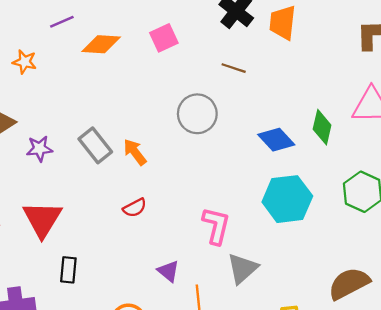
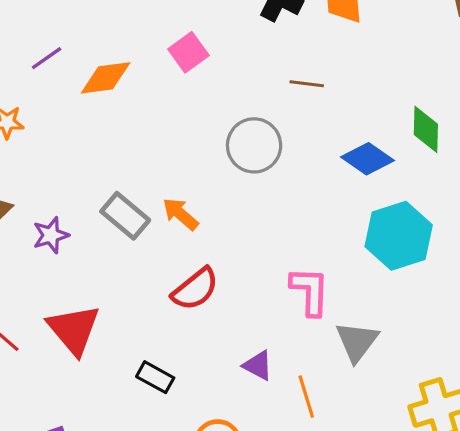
brown line: (234, 68) -> (307, 84), moved
red semicircle: (135, 208) -> (195, 289), size x1.5
black rectangle: (68, 270) -> (155, 377), moved, turned -55

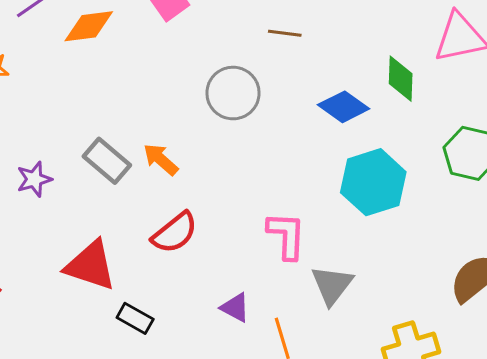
red triangle: (74, 330) -> (91, 266), moved, turned -32

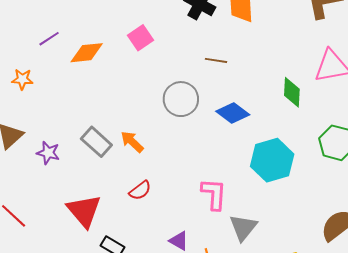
blue diamond: (344, 107) -> (233, 113), moved
purple star: (34, 179) -> (48, 153), turned 30
red semicircle: (175, 233) -> (140, 190), size x0.7
red triangle: (91, 266) -> (84, 211), turned 30

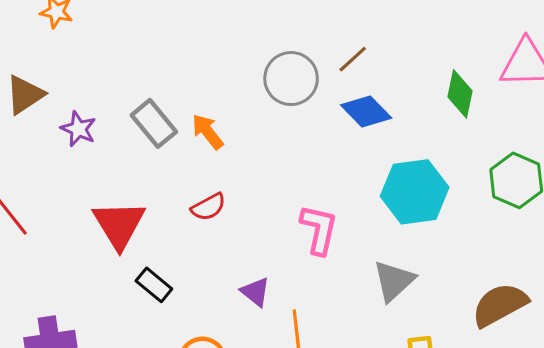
brown line: (216, 60) -> (353, 59), moved, turned -60
gray triangle: (243, 227) -> (394, 281), moved

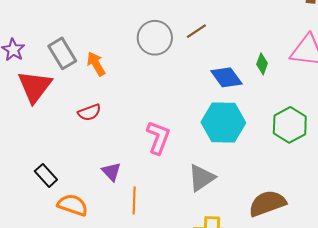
green diamond: (460, 94) -> (262, 64), size x0.7
blue diamond: (366, 111) -> (226, 77), moved
red triangle: (119, 225) -> (35, 87), moved
black rectangle: (154, 285) -> (46, 175), moved

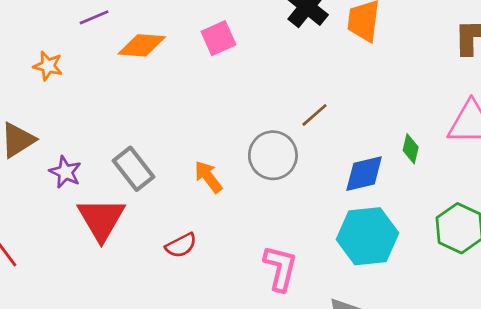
gray circle: (155, 38) -> (273, 155), moved
orange arrow: (96, 64) -> (208, 177), moved
blue diamond: (226, 77) -> (364, 174), turned -60

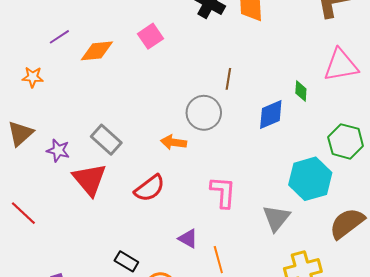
brown line: (315, 115) -> (228, 79), turned -30
orange arrow: (208, 177) -> (173, 142), moved, turned -35
cyan hexagon: (368, 236) -> (310, 179), moved
red semicircle: (181, 245) -> (150, 188), size x1.4

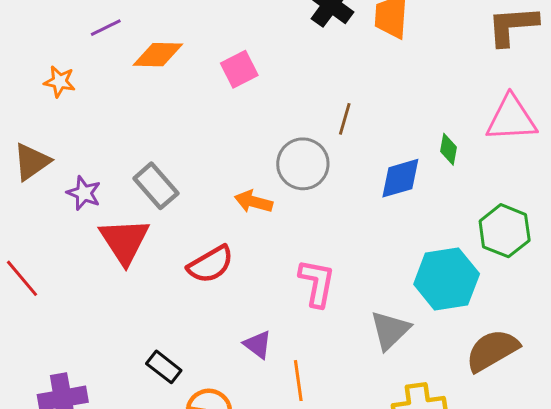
pink square: (150, 36) -> (239, 69), moved

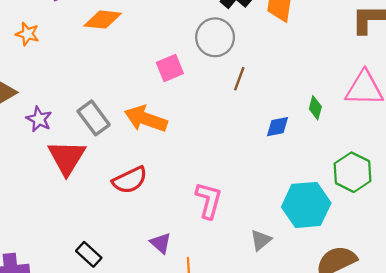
pink square: (239, 69) -> (170, 68), moved
gray circle: (303, 164) -> (215, 37), moved
blue diamond: (400, 178) -> (278, 127), size x0.7
orange arrow: (253, 202) -> (146, 119), moved, size x1.5
gray triangle: (390, 330) -> (261, 240), size x0.7

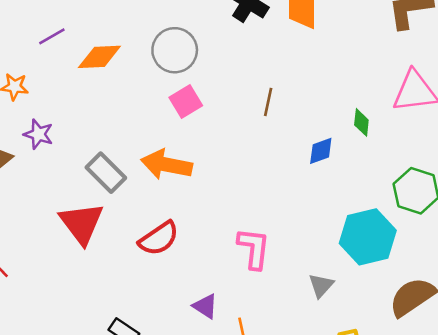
gray circle: (215, 37) -> (175, 50), moved
purple star: (39, 119) -> (38, 134), moved

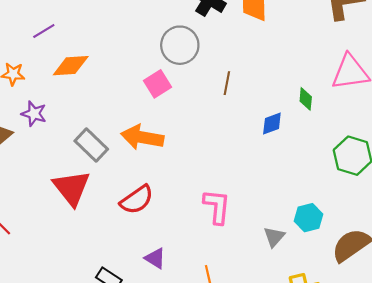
gray circle: (175, 50) -> (180, 45), moved
orange diamond: (99, 57) -> (71, 66), moved
cyan hexagon: (368, 237) -> (309, 218), moved, size x0.6
purple triangle: (205, 306) -> (155, 258), moved

